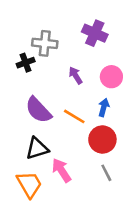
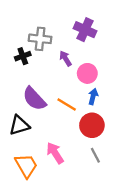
purple arrow: (76, 75) -> (65, 58), moved
pink circle: (111, 77) -> (87, 73), moved
black triangle: (37, 148) -> (19, 125), moved

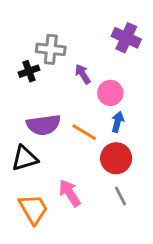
purple cross: (85, 30) -> (126, 38), moved
purple semicircle: (34, 99) -> (43, 125), turned -55

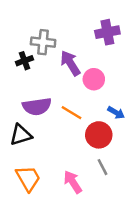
purple cross: (126, 38) -> (107, 32), turned -35
purple arrow: (83, 74) -> (70, 63), size x1.5
blue arrow: (118, 122) -> (116, 113), moved, turned 105
pink arrow: (70, 193) -> (73, 182), moved

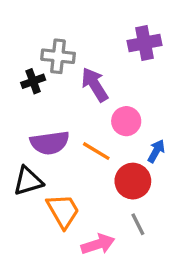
pink circle: (94, 79) -> (126, 121), moved
blue arrow: (116, 113) -> (156, 151), turned -91
orange trapezoid: (28, 178) -> (63, 211), moved
pink arrow: (73, 182) -> (98, 244), turned 105

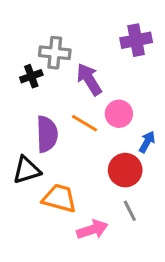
purple semicircle: (50, 143) -> (47, 134), turned -84
orange line: (96, 151) -> (84, 123), moved
orange trapezoid: (63, 211) -> (59, 198), turned -45

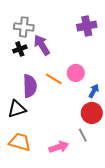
gray cross: (55, 53) -> (24, 27), moved
purple arrow: (89, 79) -> (42, 45), moved
red circle: (125, 170) -> (92, 113), moved
orange trapezoid: (59, 198) -> (20, 142), moved

